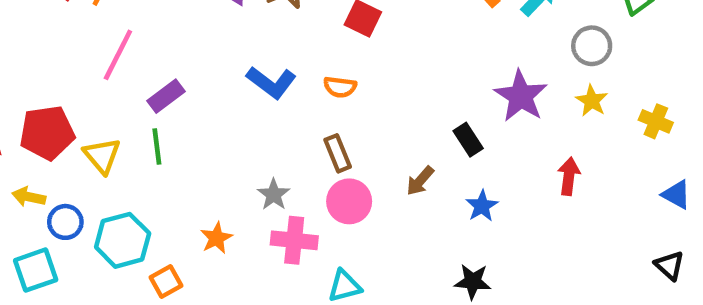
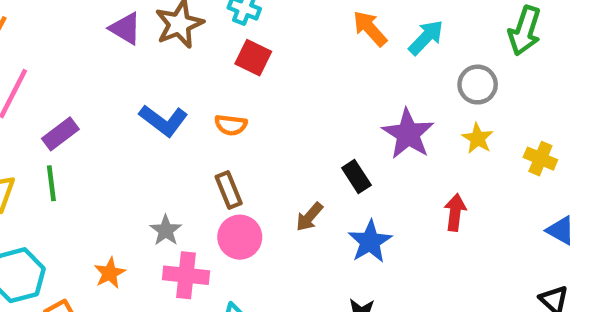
blue star: (482, 206) -> (370, 242), size x1.4

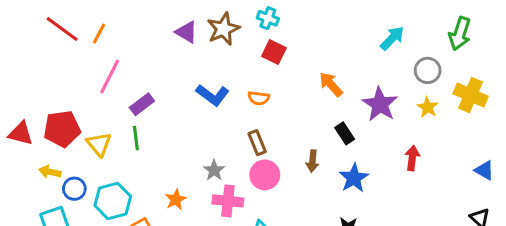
orange arrow: (370, 28) -> (331, 84), moved
yellow cross: (540, 159) -> (471, 95), moved, size x1.5
brown arrow: (309, 217) -> (312, 161), turned -35

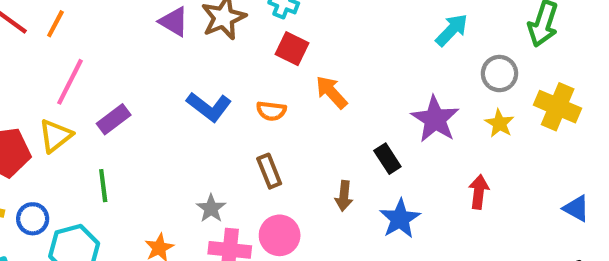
orange arrow: (331, 84) -> (331, 92), moved
green line: (136, 138) -> (103, 186), moved
yellow triangle: (99, 144) -> (55, 136), moved, turned 32
pink circle: (265, 175) -> (280, 235), moved
blue circle: (74, 189) -> (33, 219), moved

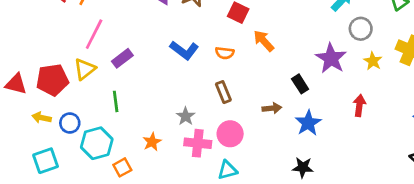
gray circle: (499, 74) -> (361, 29), moved
brown arrow: (344, 196) -> (272, 108), turned -102

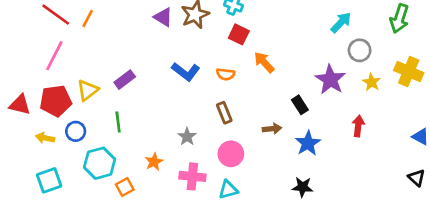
pink line: (94, 34) -> (54, 56), moved
blue circle: (70, 123) -> (76, 131), moved
pink cross: (198, 143) -> (192, 176), moved

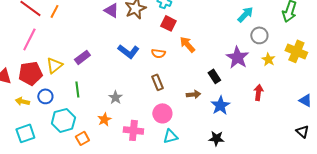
gray star: (187, 137) -> (115, 97), moved
cyan triangle: (228, 190) -> (170, 136), moved

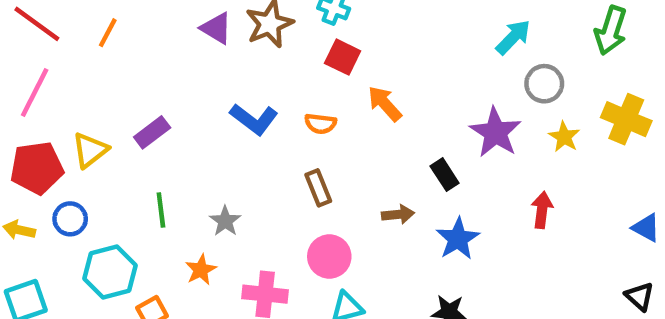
orange line: (54, 11) -> (108, 33), moved
green line: (77, 89) -> (161, 210), moved

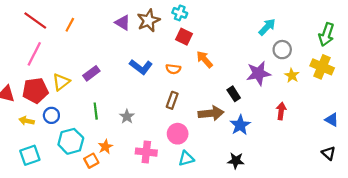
green arrow: (611, 31) -> (326, 35), moved
purple star: (495, 132) -> (258, 73), turned 30
brown rectangle: (318, 188) -> (172, 100), turned 42
brown arrow: (398, 214) -> (211, 113), size x1.6
orange star: (201, 270) -> (105, 147), moved

